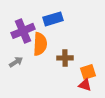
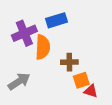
gray arrow: (16, 62) -> (19, 81), moved, size x1.5
orange square: (88, 72) -> (81, 80), moved

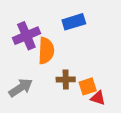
blue rectangle: (57, 20) -> (74, 22), moved
brown cross: (69, 62) -> (66, 80), moved

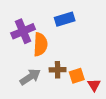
gray arrow: (21, 88) -> (30, 77), moved
red triangle: (98, 98) -> (94, 85), moved, turned 40

